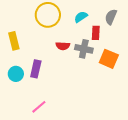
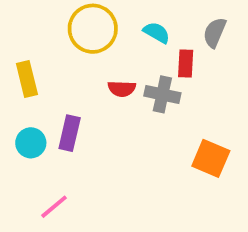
cyan semicircle: (81, 17) -> (157, 33), turned 64
orange square: (109, 59) -> (211, 158), moved
pink line: (39, 107) -> (54, 207), moved

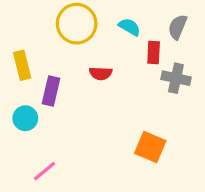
gray cross: (162, 94) -> (176, 78), moved
purple rectangle: (70, 133) -> (51, 91), moved
orange square: (211, 158) -> (150, 147), moved

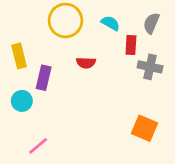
orange square: (150, 147) -> (145, 128), moved

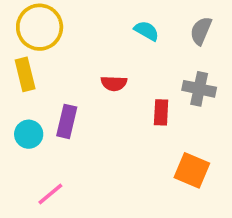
yellow circle: (65, 20) -> (40, 27), moved
red rectangle: (131, 45) -> (161, 112), moved
purple rectangle: (44, 78) -> (67, 121), moved

